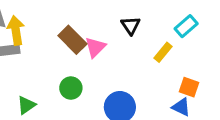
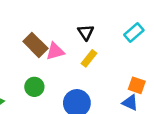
pink triangle: (95, 47) -> (55, 51), turned 30
yellow rectangle: (163, 52) -> (89, 58), moved

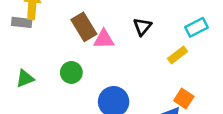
cyan rectangle: (134, 32) -> (196, 27), moved
yellow rectangle: (89, 58) -> (178, 55), moved

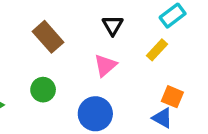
pink triangle: (104, 39) -> (105, 65), moved, turned -30

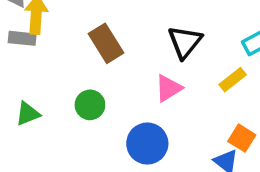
black triangle: (113, 25) -> (185, 42), size x1.4

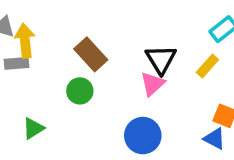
black triangle: (185, 42) -> (161, 59), moved
green circle: (90, 105) -> (80, 91), moved

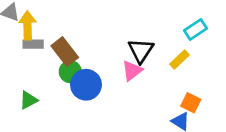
brown rectangle: (91, 54) -> (65, 52), moved
gray rectangle: (16, 63) -> (33, 44), moved
blue circle: (143, 136) -> (86, 85), moved

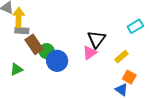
brown rectangle: (65, 52) -> (34, 44), moved
yellow rectangle: (180, 60) -> (121, 57), moved

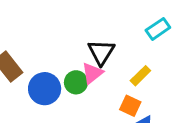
green circle: (47, 51) -> (76, 82), moved
orange square: (129, 77) -> (130, 106), moved

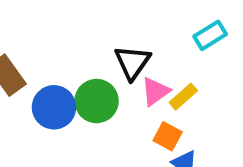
pink triangle: (92, 73) -> (155, 91), moved
green circle: (76, 82) -> (97, 101), size x1.4

